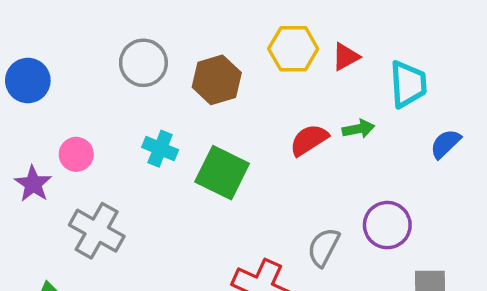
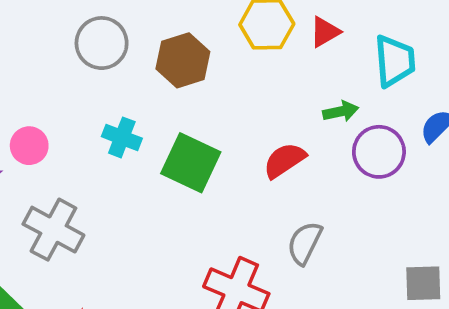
red semicircle: (309, 140) -> (284, 160), moved
purple circle: (387, 225) -> (379, 152), moved

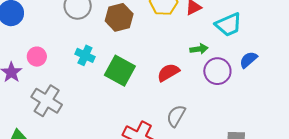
cyan trapezoid: (395, 61) -> (228, 25), turned 68

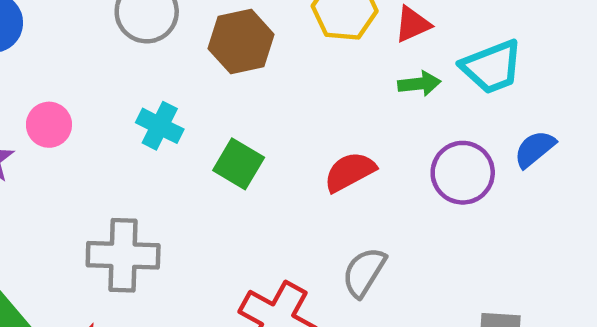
green arrow: (199, 49) -> (419, 84), moved
green square: (120, 71) -> (239, 164), size x0.7
gray cross: (47, 101) -> (123, 255), moved, turned -32

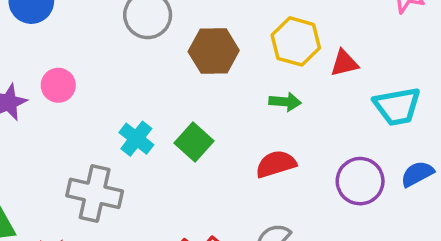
green arrow: (419, 84) -> (285, 102), moved
cyan cross: (160, 126) -> (136, 139), moved

